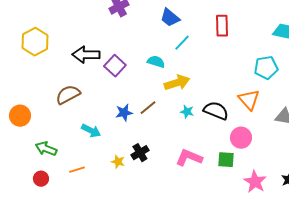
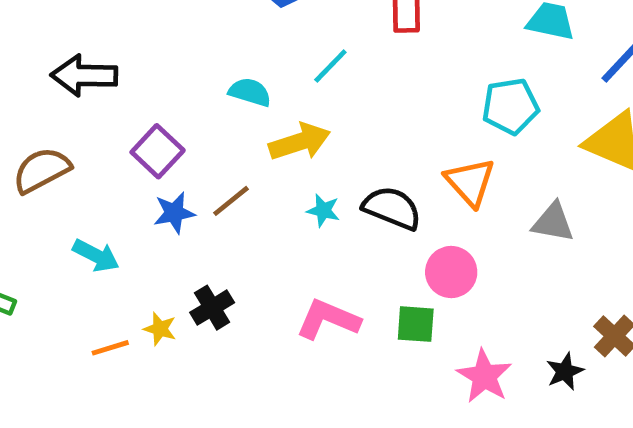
cyan line: (182, 43) -> (330, 66), moved
purple square: (115, 66) -> (158, 151), moved
orange line: (77, 170) -> (110, 348), moved

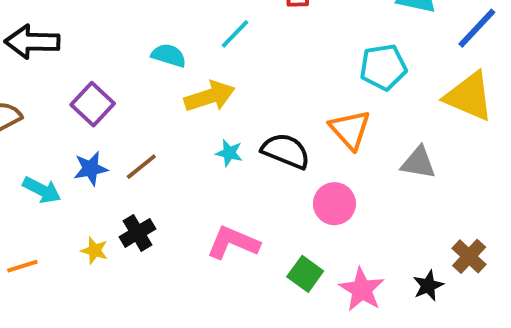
brown line: (231, 201) -> (141, 167), moved
blue star: (174, 213) -> (91, 169), moved
green square: (416, 324) -> (305, 274), moved, turned 32
orange line: (110, 348) -> (22, 266), moved

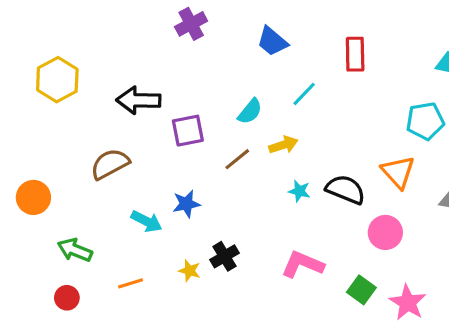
cyan semicircle: (169, 55) -> (250, 111), turned 112
yellow arrow: (210, 96) -> (283, 145), size x0.7
purple square: (93, 104) -> (188, 131), moved, turned 36
brown line: (141, 167) -> (237, 159), moved

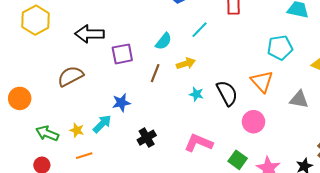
brown line: (237, 159) -> (155, 73), turned -30
black semicircle: (346, 189) -> (227, 93), turned 40
cyan arrow: (146, 221) -> (102, 124), moved, turned -72
yellow star: (189, 271) -> (77, 130), moved

